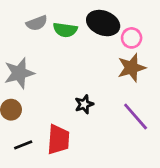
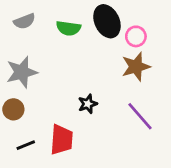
gray semicircle: (37, 23) -> (24, 21), moved
black ellipse: (103, 23) -> (107, 21), turned 44

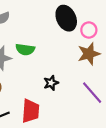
green semicircle: (68, 28) -> (25, 49), moved

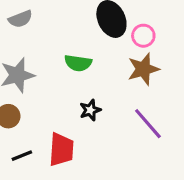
green semicircle: (25, 49) -> (78, 63), moved

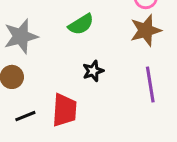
green semicircle: (78, 63) -> (81, 24), turned -40
purple line: (148, 124) -> (150, 84), turned 32

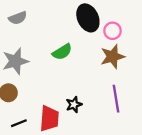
black star: (93, 71) -> (74, 105), moved

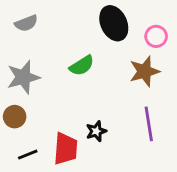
pink circle: (112, 31) -> (156, 36), moved

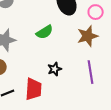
black star: (96, 131) -> (55, 69), moved

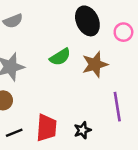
brown star: (88, 36) -> (95, 64), moved
black star: (55, 69) -> (82, 130), moved

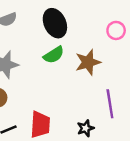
black ellipse: (87, 21) -> (55, 23), moved
black star: (82, 130) -> (85, 128), moved

